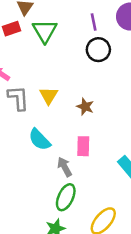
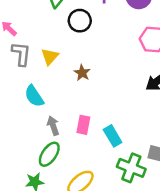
black circle: (98, 50) -> (80, 21), moved
pink rectangle: (83, 146) -> (83, 125), moved

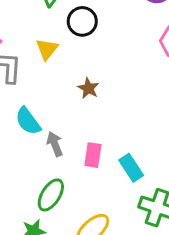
yellow triangle: (50, 57) -> (47, 49), moved
gray arrow: (53, 126) -> (55, 144), moved

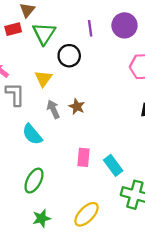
gray arrow: (55, 144) -> (53, 109), moved
green ellipse: (51, 195) -> (34, 181), moved

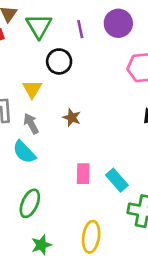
green triangle: (44, 34) -> (39, 26), moved
gray arrow: (53, 109) -> (31, 124), moved
yellow ellipse: (87, 214) -> (91, 237), turned -32

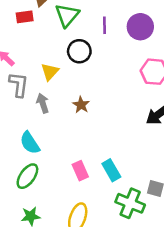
cyan semicircle: (24, 152) -> (30, 143), moved
pink rectangle: (83, 174) -> (80, 171), moved, turned -36

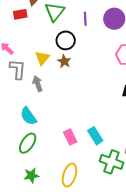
brown star: (81, 105) -> (64, 61), moved

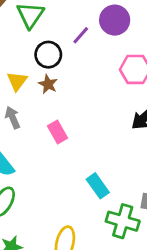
purple line: (85, 19) -> (81, 35), moved, turned 48
pink rectangle: (70, 137) -> (57, 132), moved

